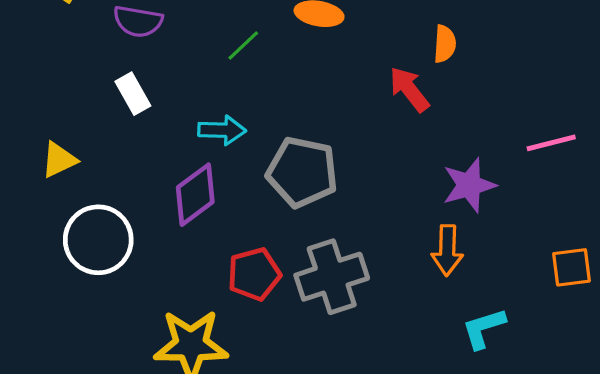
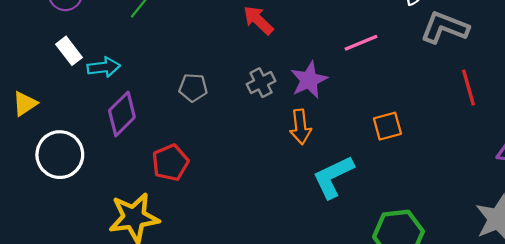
cyan arrow: (222, 130) -> (104, 67), moved
gray pentagon: (302, 172) -> (193, 88), size x0.6
gray cross: (332, 277) -> (261, 83), moved, size x0.6
cyan L-shape: (484, 328) -> (333, 177), size x1.4

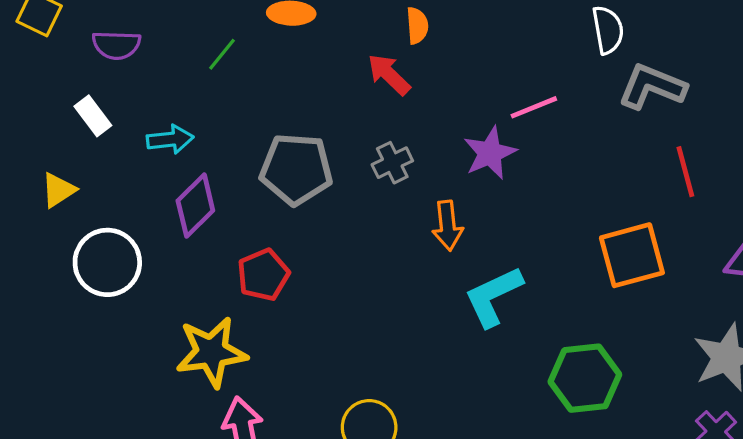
white rectangle: (69, 51) -> (93, 116), moved
purple star: (309, 80) -> (490, 153), moved
gray pentagon: (193, 88) -> (296, 169), size x1.8
orange square: (387, 126) -> (632, 255), moved, size x1.6

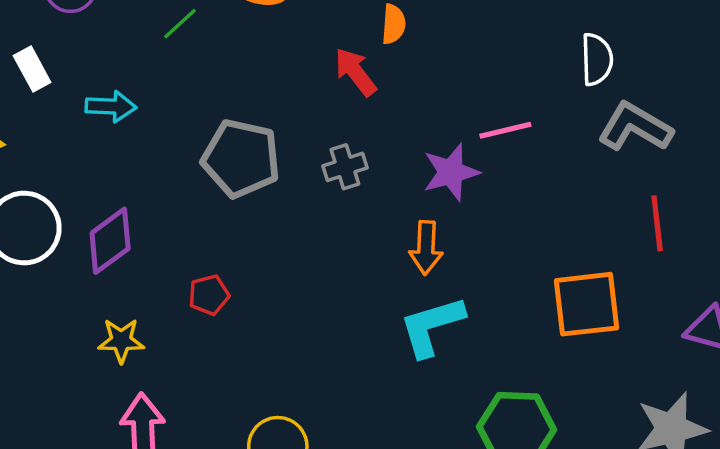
purple diamond: (195, 206) -> (110, 241), moved
orange arrow: (448, 226) -> (426, 248), moved
red pentagon: (263, 275) -> (209, 295), moved, size x0.7
yellow star: (211, 352) -> (121, 341), size x0.6

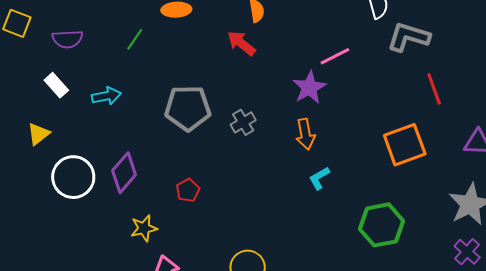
gray cross: (345, 167) -> (243, 122), moved
cyan L-shape: (432, 326) -> (319, 178), size x0.6

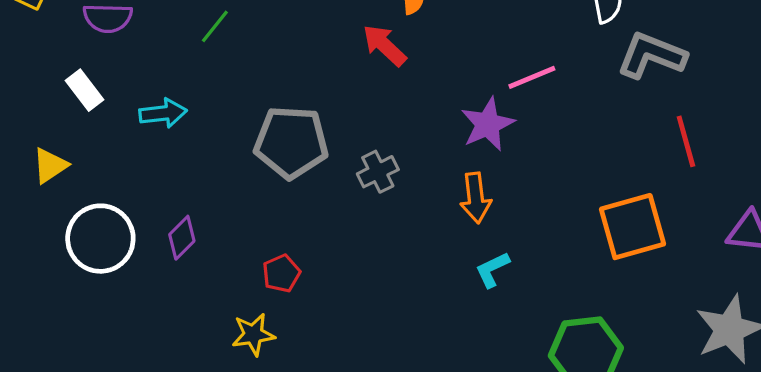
purple diamond: (124, 173) -> (182, 238), size x0.7
yellow star: (144, 228) -> (253, 334), moved

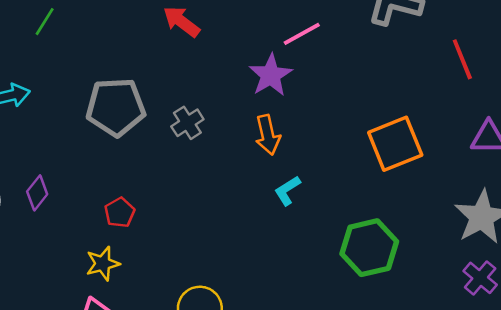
red line: (686, 141) -> (462, 59), moved

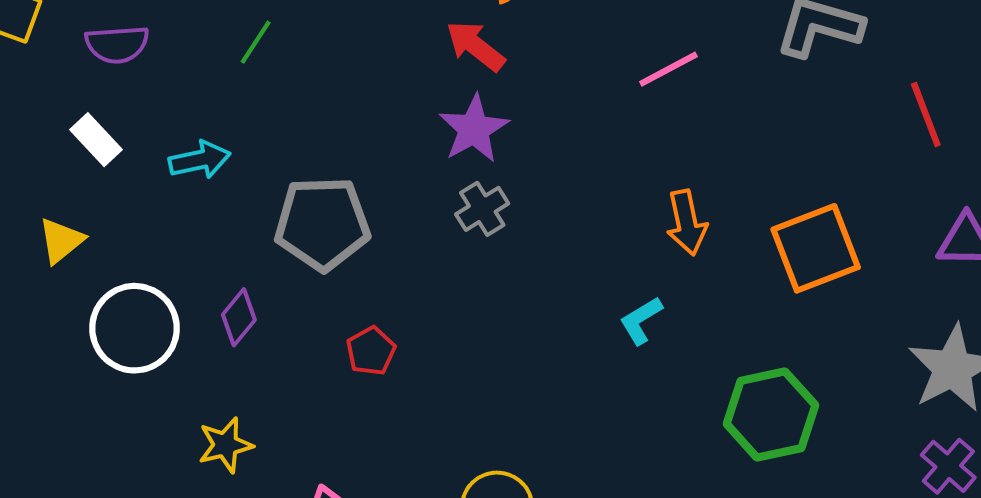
purple star: (271, 75) -> (474, 129), moved
gray pentagon: (116, 107) -> (322, 224), moved
orange arrow: (268, 135) -> (687, 223), moved
yellow star: (103, 264) -> (225, 445), moved

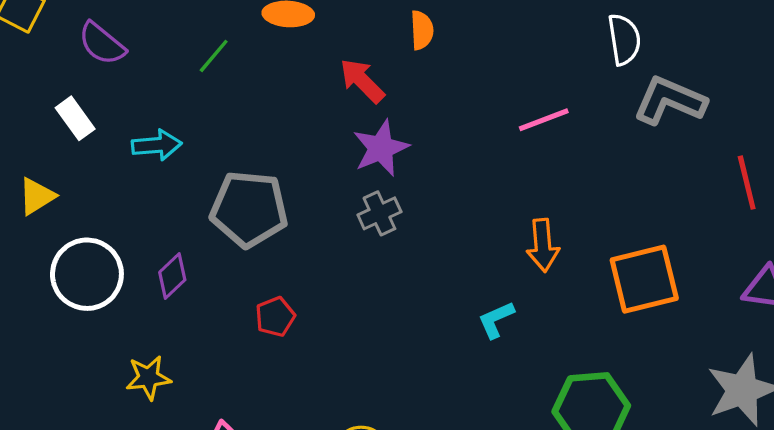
purple semicircle: (117, 44) -> (102, 44), turned 36
red arrow: (475, 46) -> (362, 81), moved

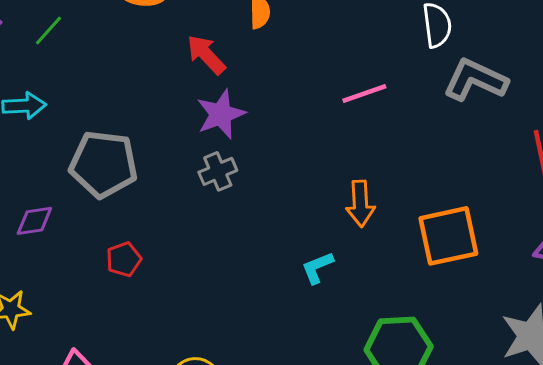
green line: (214, 56) -> (48, 30), moved
purple diamond: (172, 276) -> (34, 221), turned 33

